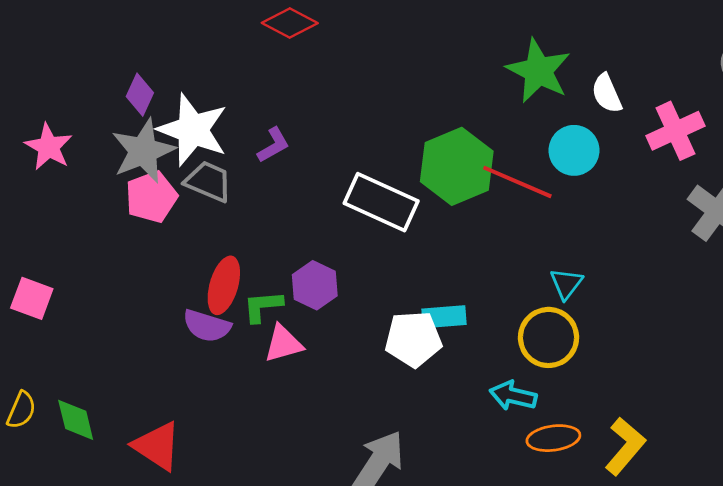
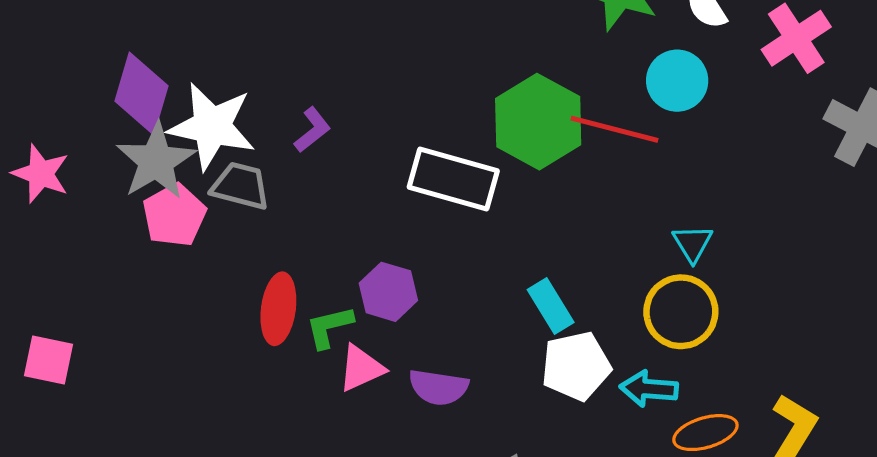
purple diamond: (140, 95) -> (141, 93), size x1.6
cyan rectangle: (444, 317) -> (551, 306), turned 72
purple semicircle: (207, 326) -> (438, 387), moved
white pentagon: (413, 339) -> (576, 366), moved

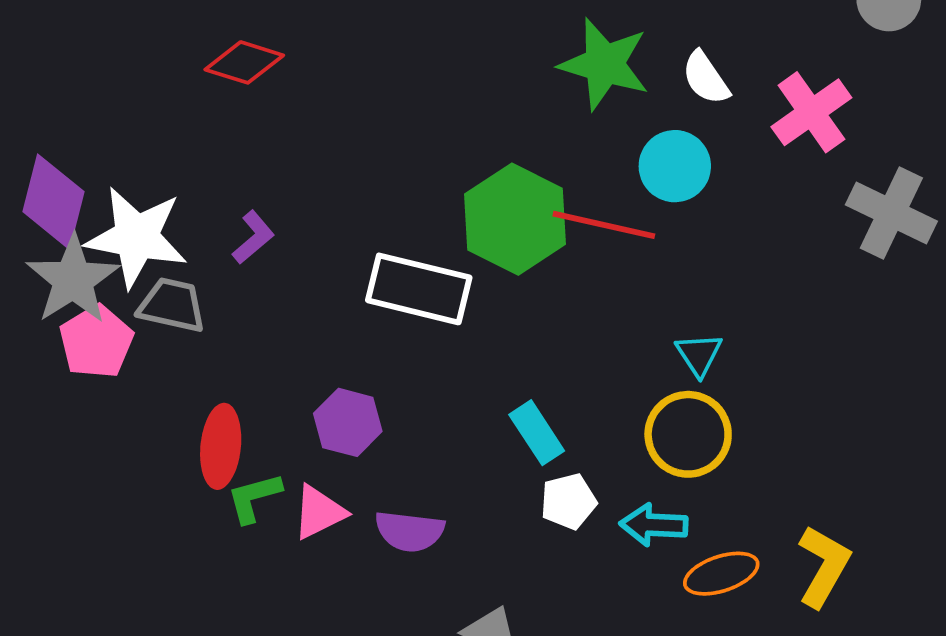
green L-shape: (329, 327) -> (254, 498), moved
white pentagon: (576, 366) -> (568, 501), size x0.7

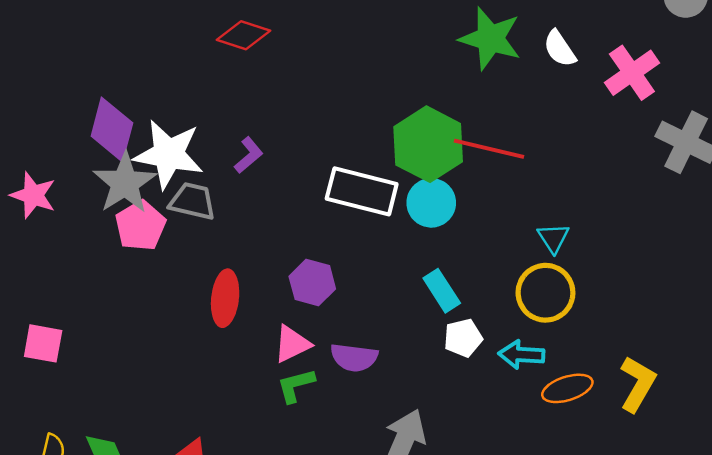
cyan circle: (675, 166) -> (431, 203), moved
green L-shape: (254, 498) -> (296, 385), moved

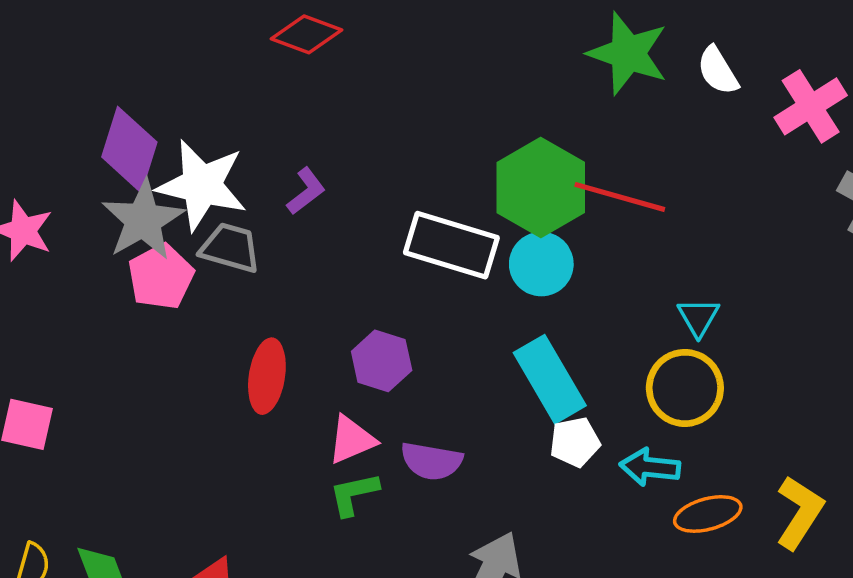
cyan rectangle: (442, 291) -> (550, 379), size x1.5

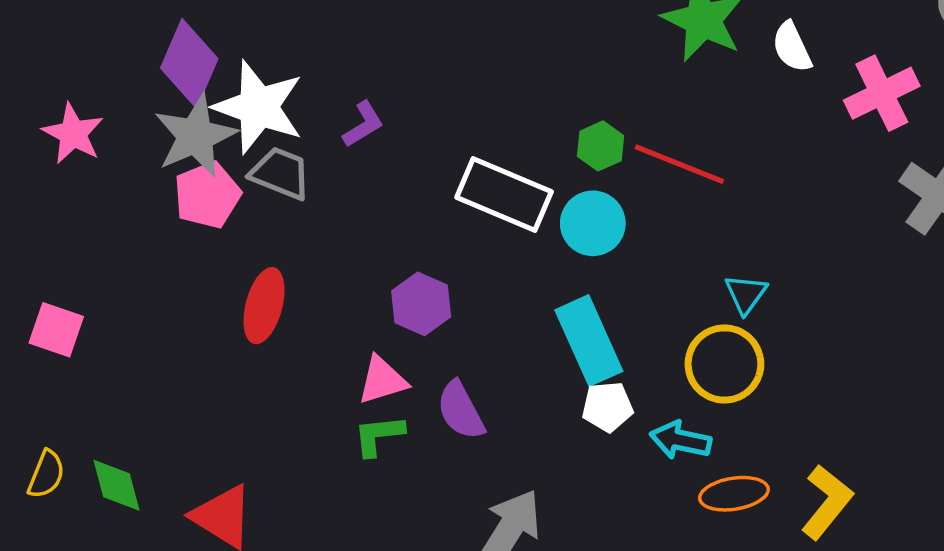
green hexagon: (541, 187) -> (601, 146), size x0.5
red ellipse: (267, 376) -> (264, 306), moved
purple semicircle: (431, 461) -> (461, 410), turned 46

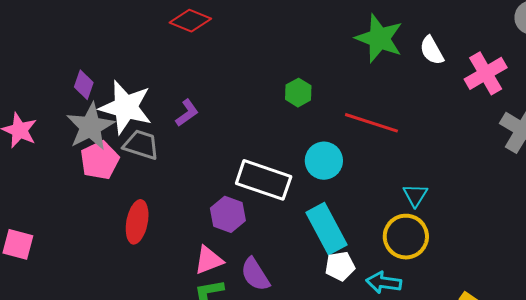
purple diamond: (189, 63) -> (84, 85), size x0.6
green hexagon: (601, 146) -> (298, 93), moved
white rectangle: (504, 195) -> (264, 180), moved

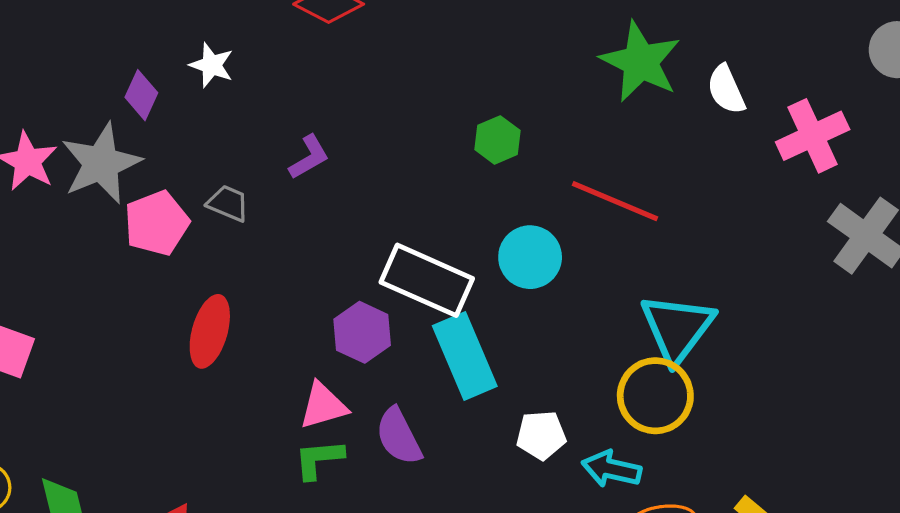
white star: (126, 107) -> (212, 65), moved, size x0.5
gray star: (90, 127) -> (101, 163), moved
gray trapezoid: (141, 145) -> (228, 203), size x0.7
cyan triangle: (415, 195) -> (677, 328), size x1.8
cyan rectangle: (326, 229) -> (465, 356), moved

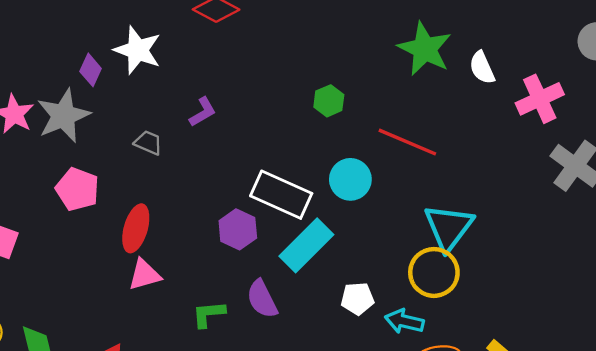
white star: (212, 65) -> (138, 50), size x1.6
pink pentagon: (157, 223) -> (77, 189), moved, turned -30
cyan rectangle: (465, 356) -> (306, 245), turned 68
pink triangle: (323, 406) -> (144, 275), moved

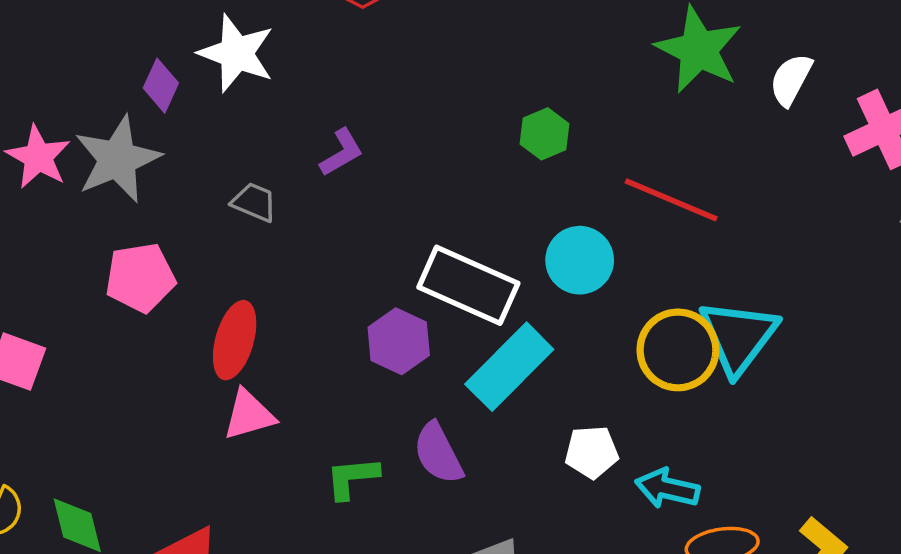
white semicircle: (482, 68) -> (791, 80), turned 52
pink pentagon: (77, 189) -> (140, 278), turned -30
yellow circle: (434, 272) -> (678, 350), moved

